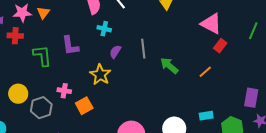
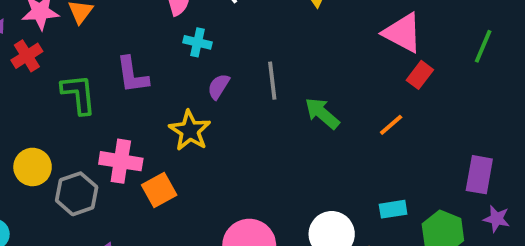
red cross: (15, 36) -> (27, 56), turned -35
pink cross: (64, 91) -> (121, 161), size x1.5

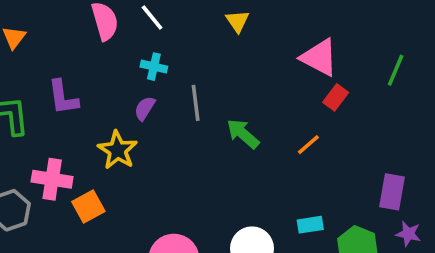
cyan cross: (197, 42) -> (154, 67), moved

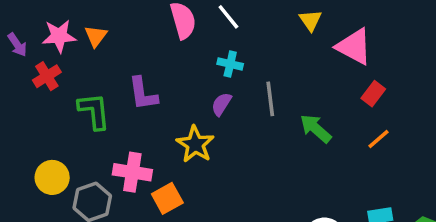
pink triangle: (319, 57) -> (354, 47), moved
red rectangle: (336, 97) -> (373, 94), moved

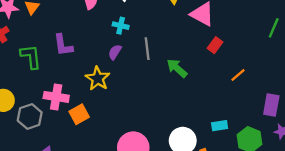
orange line: (379, 139) -> (238, 75), moved

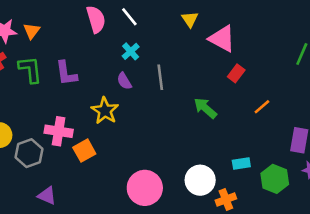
cyan cross: (121, 26) -> (131, 51), turned 35
purple semicircle: (115, 52) -> (124, 81), turned -63
green L-shape: (31, 57) -> (30, 69), moved
green arrow: (177, 68) -> (205, 108), moved

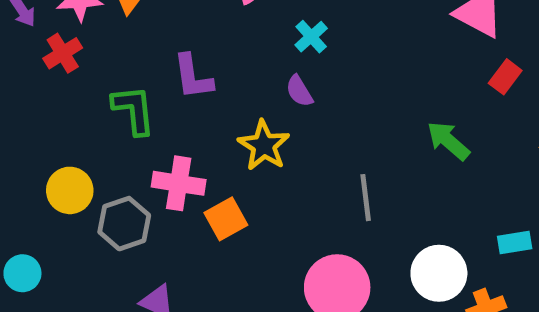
green L-shape: (30, 69) -> (134, 110), moved
gray line: (160, 77) -> (366, 198), moved

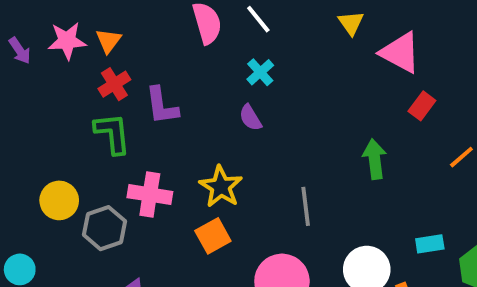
red cross: (63, 53) -> (114, 84), moved
green arrow: (448, 141) -> (375, 159), turned 42
yellow star: (264, 145) -> (221, 187), moved
orange square: (226, 219) -> (213, 236), moved

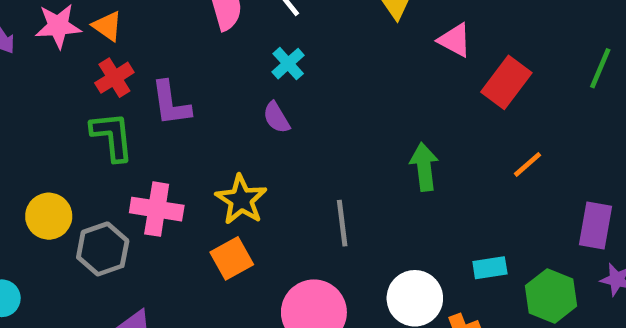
orange triangle: (108, 41) -> (107, 26), turned -32
pink triangle: (400, 53) -> (455, 40), size x0.7
red rectangle: (422, 106) -> (506, 82), moved, size x1.5

